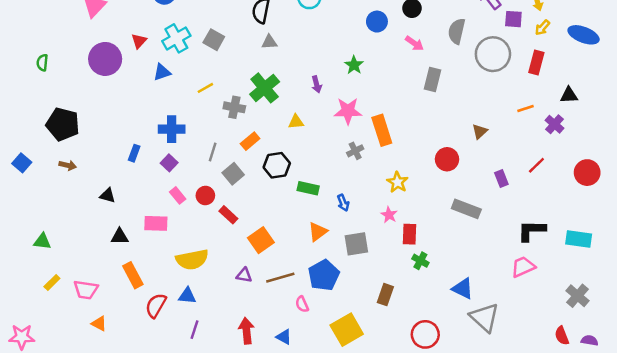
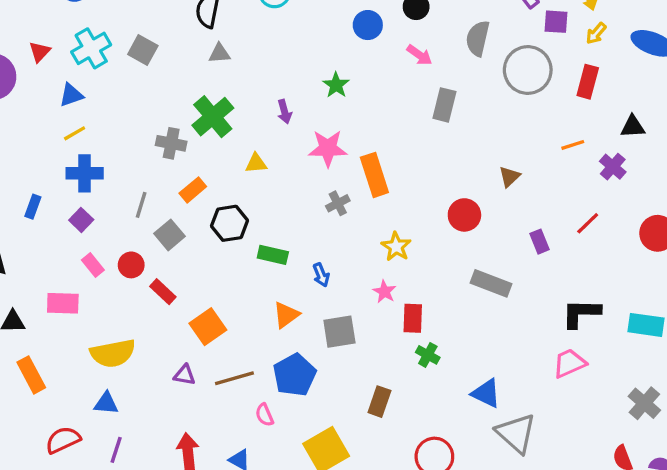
yellow line: (205, 88) -> (75, 133), moved
red semicircle: (156, 305) -> (63, 440), moved, turned 35

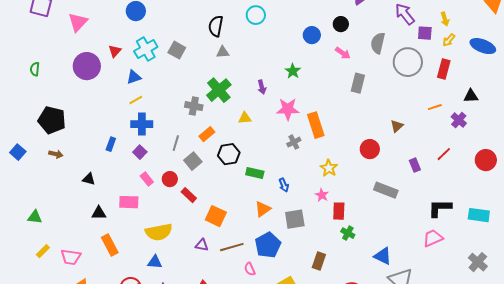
orange square: (208, 327) -> (216, 216), turned -30

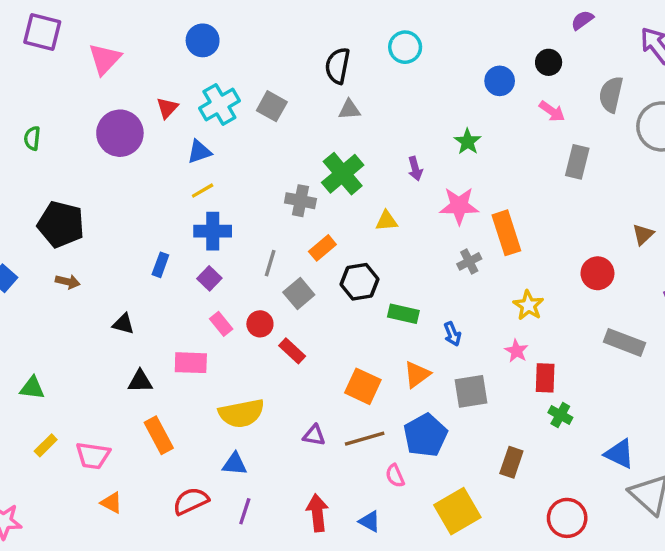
orange square: (216, 216) -> (363, 386), moved

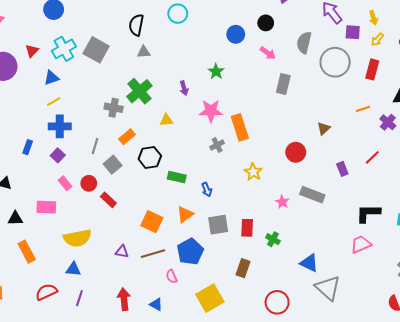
gray square: (272, 106) -> (96, 50), size x1.4
pink star: (516, 351) -> (282, 202), moved
red rectangle: (545, 378) -> (247, 228), moved

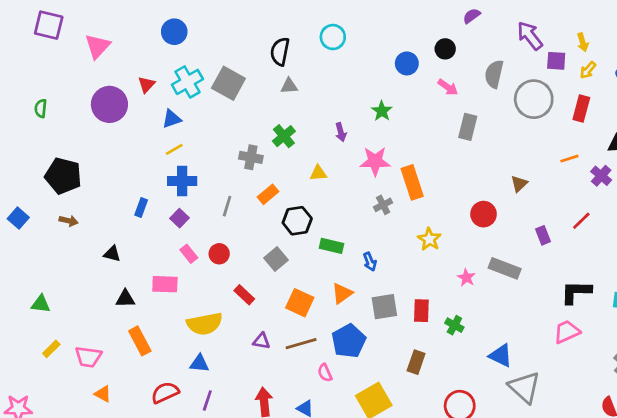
green cross: (139, 91) -> (284, 136), size x0.7
gray square: (113, 165) -> (276, 259), moved
red rectangle: (108, 200) -> (244, 295), moved

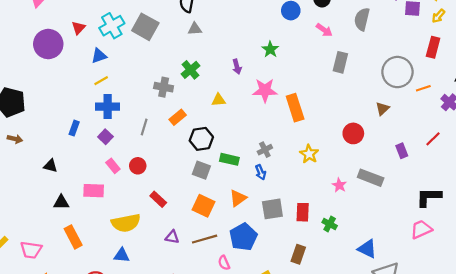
gray circle: (534, 99) -> (397, 72), moved
gray cross: (383, 205) -> (265, 150), moved
gray square: (276, 259) -> (201, 170), moved, turned -30

